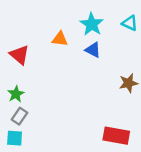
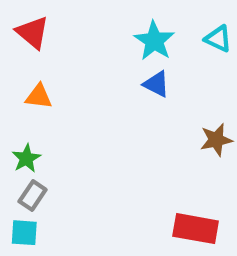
orange triangle: (60, 39) -> (39, 97), moved
red triangle: (19, 55) -> (33, 33), moved

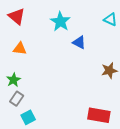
cyan star: (154, 41) -> (60, 22), moved
cyan square: (24, 233) -> (28, 117), moved, turned -32

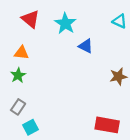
red triangle: (17, 16) -> (30, 19), moved
green star: (14, 80) -> (18, 75), moved

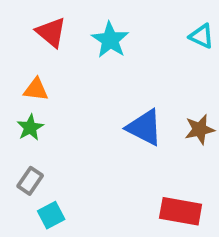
blue triangle: (86, 46) -> (144, 128), moved, size x1.5

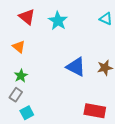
orange triangle: (36, 89) -> (19, 47), turned 32
green star: (30, 128) -> (21, 76), moved

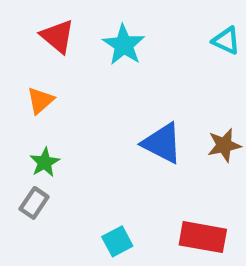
orange triangle: (19, 47) -> (40, 100), turned 40
cyan square: (27, 113) -> (117, 241), moved

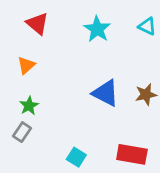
cyan star: (124, 45) -> (97, 29), moved
cyan square: (117, 241) -> (76, 157), turned -30

